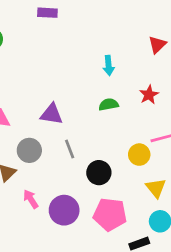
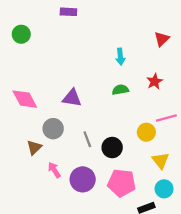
gray line: (70, 149) -> (87, 139), moved

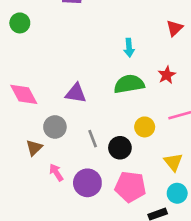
green semicircle: (120, 90) -> (129, 84), size x1.6
yellow circle: (146, 132) -> (145, 127), moved

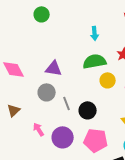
green circle: (20, 23) -> (42, 14), moved
gray circle: (55, 127) -> (47, 92), moved
yellow circle: (145, 127) -> (108, 80), moved
brown triangle: (34, 148) -> (14, 110), moved

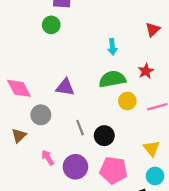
gray circle: (47, 92) -> (41, 115), moved

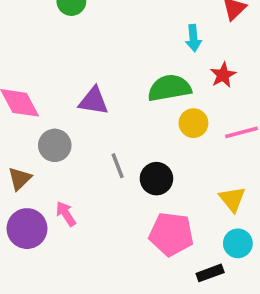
cyan arrow: (112, 47) -> (193, 38), moved
purple circle: (75, 167) -> (27, 229), moved

